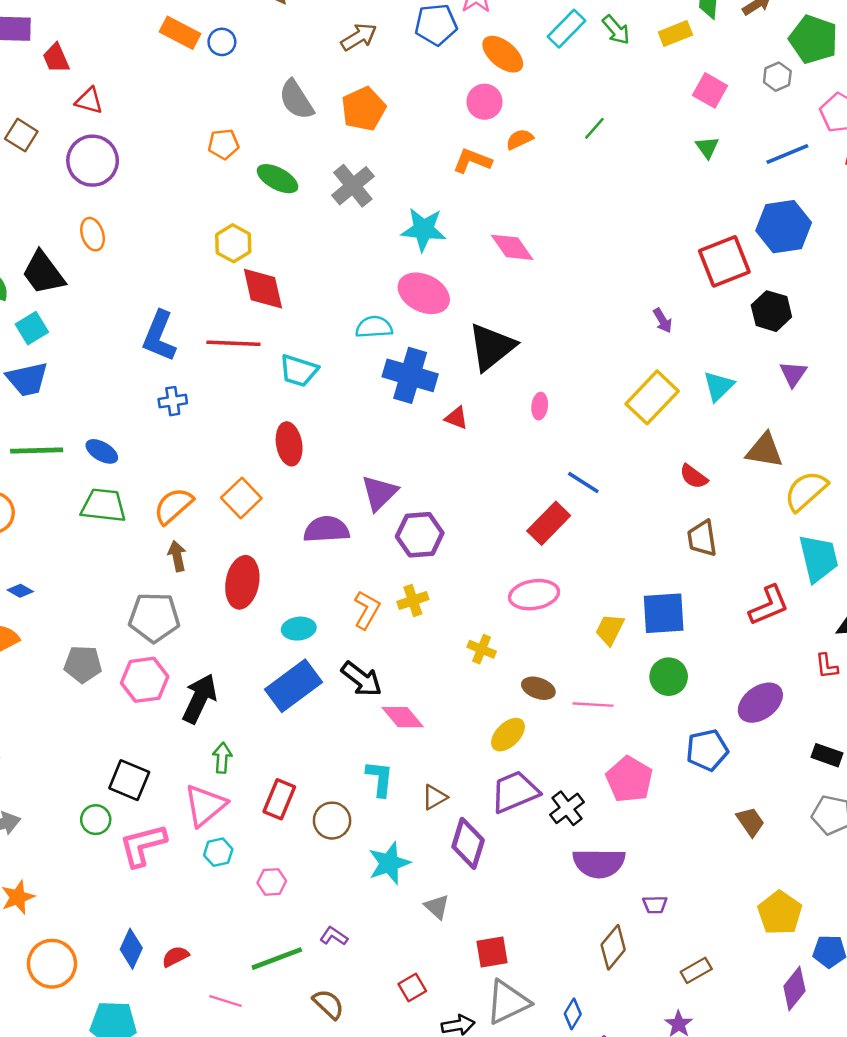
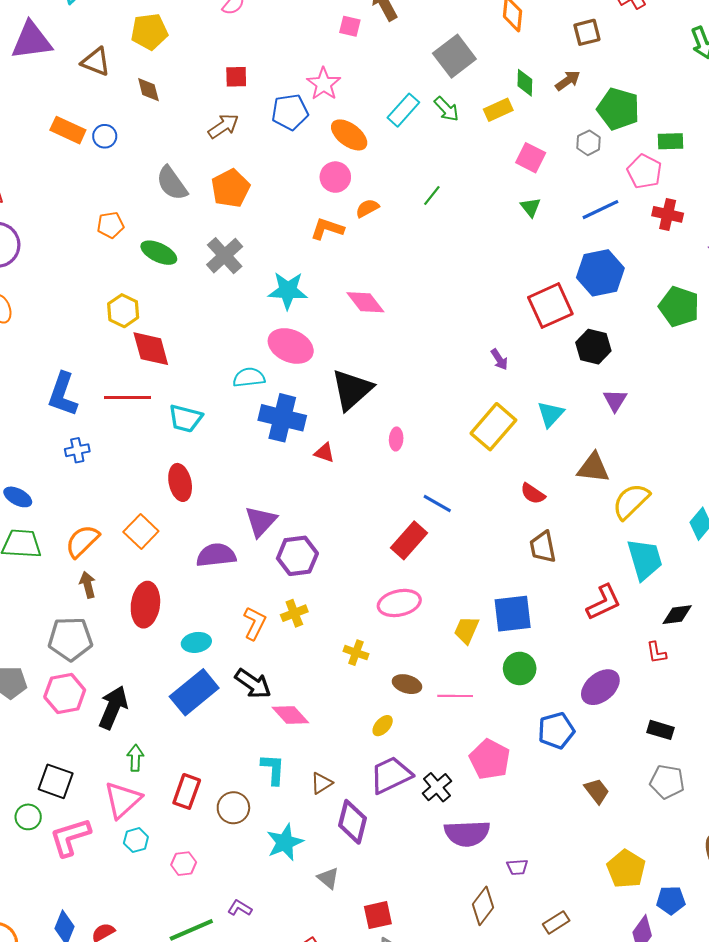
yellow ellipse: (508, 735) -> (383, 726), size x0.7

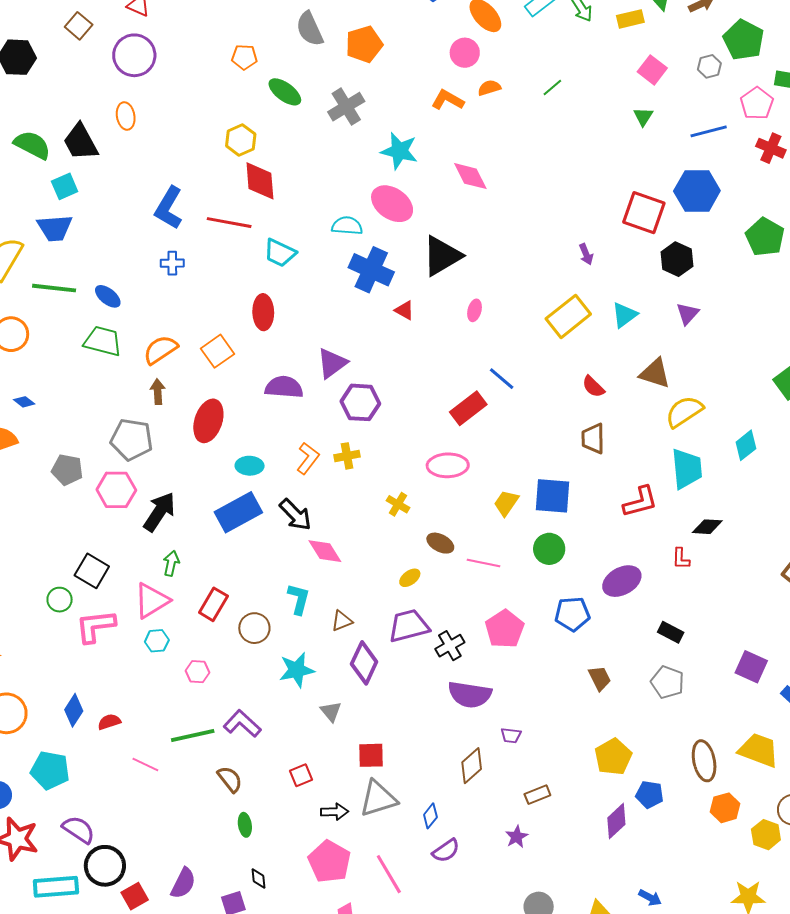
red square: (550, 306) -> (644, 213), turned 33
purple L-shape: (240, 908) -> (242, 724), size x1.6

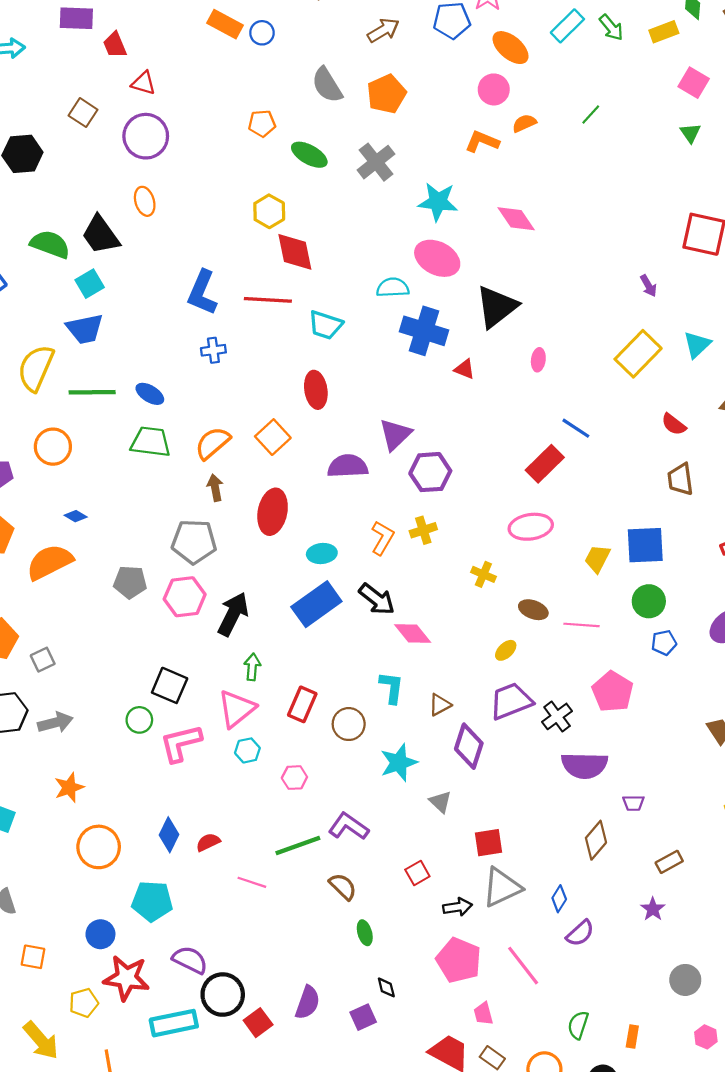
blue pentagon: (572, 614) -> (664, 643), moved, size x0.7

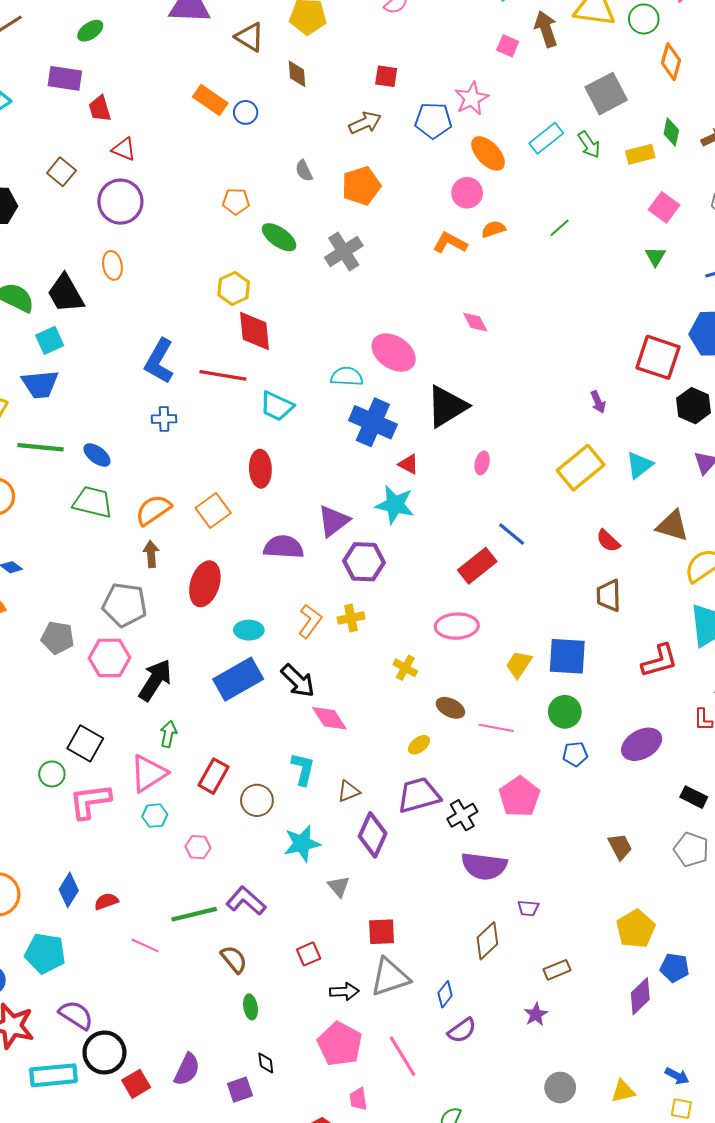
gray semicircle: (327, 85) -> (304, 171), size x0.6
cyan star: (438, 202) -> (395, 505), moved
pink diamond: (516, 219) -> (475, 322), size x0.7

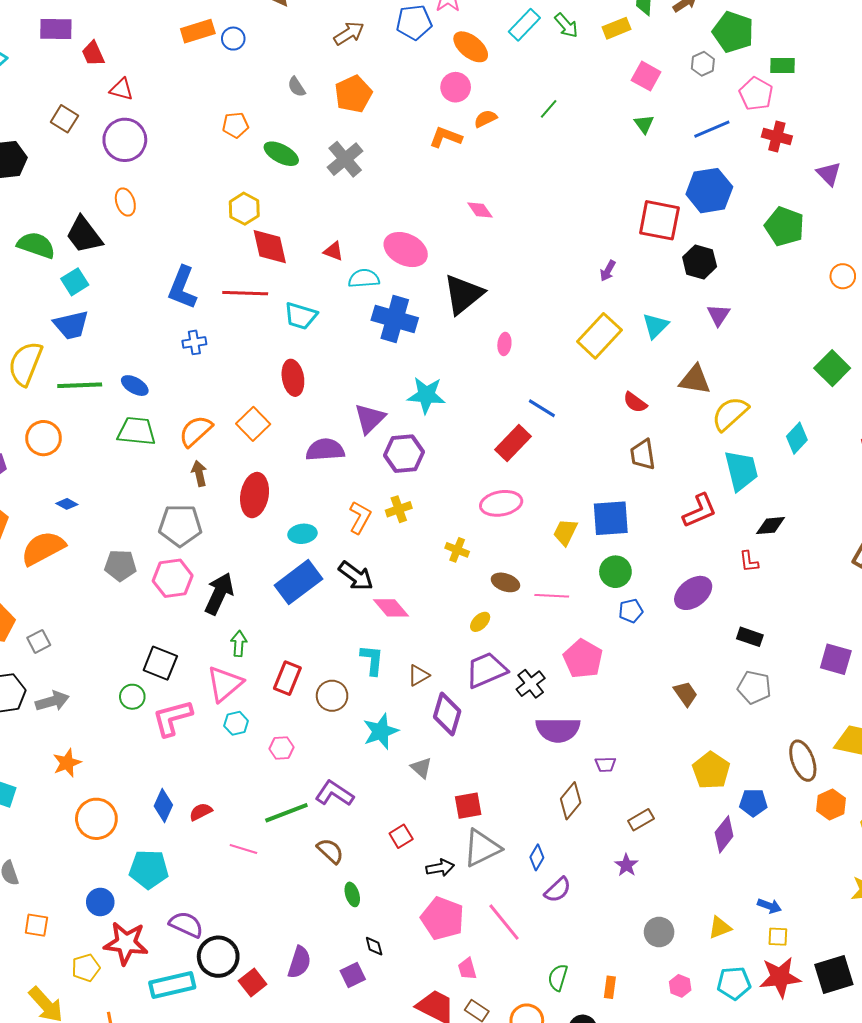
orange rectangle: (210, 100) -> (198, 31), turned -44
purple arrow: (598, 402) -> (608, 271), turned 60
red triangle: (409, 464) -> (333, 251), moved

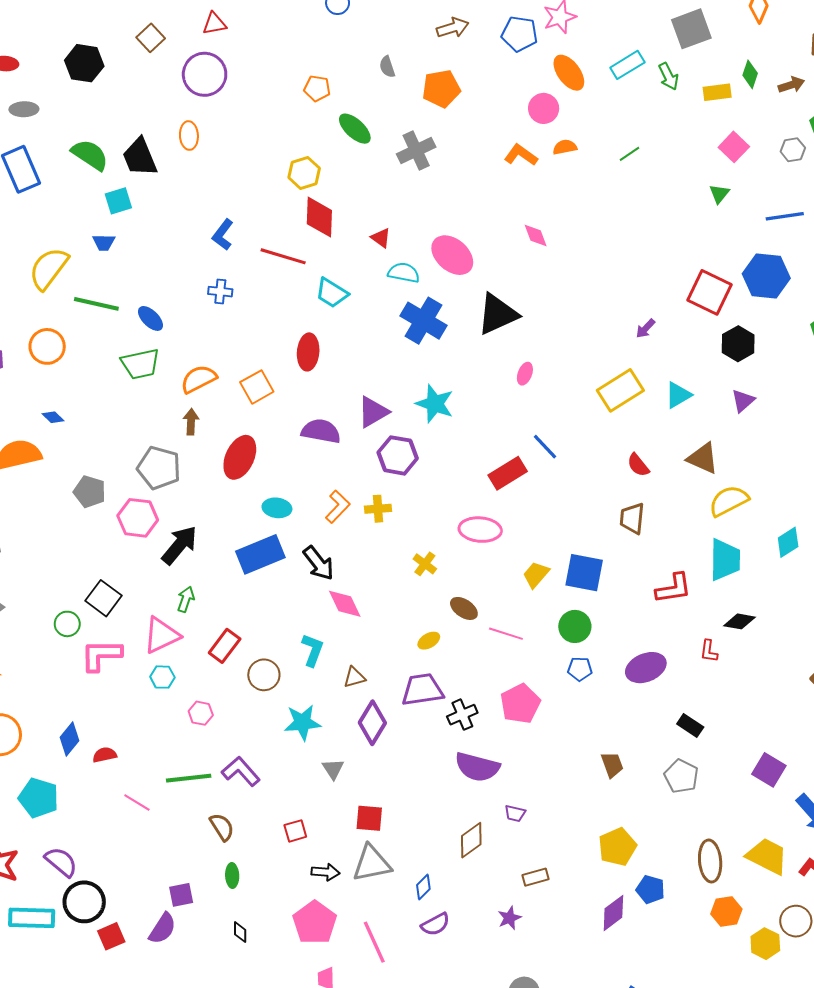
red triangle: (121, 89) -> (214, 24), turned -40
blue L-shape: (182, 288) -> (223, 235), size x0.7
blue trapezoid: (71, 325) -> (104, 242), size x0.6
green trapezoid: (137, 431) -> (140, 364), turned 147
purple square: (353, 975) -> (181, 895), moved

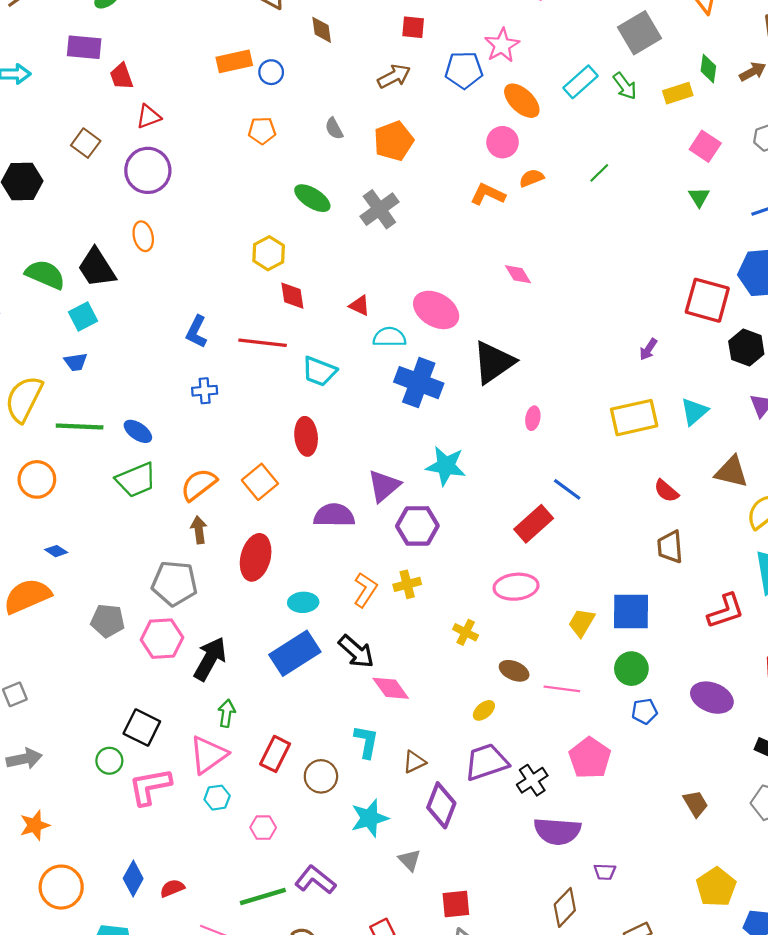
orange pentagon: (317, 88) -> (262, 131), moved
red diamond: (319, 217) -> (292, 296), size x0.7
yellow rectangle: (620, 390) -> (634, 418), turned 30
purple ellipse: (646, 668) -> (712, 698), turned 54

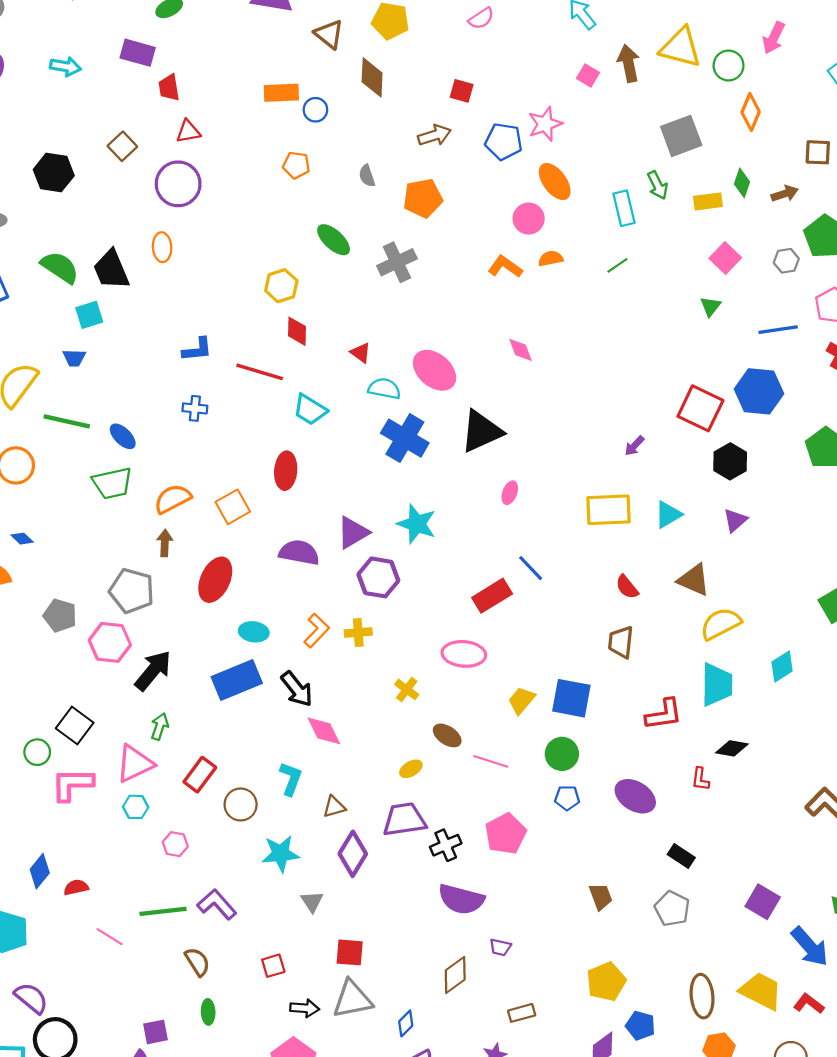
brown diamond: (322, 30) -> (372, 77), size x1.4
cyan rectangle: (581, 82) -> (624, 208), moved, turned -72
blue L-shape: (196, 332) -> (197, 350), turned -132

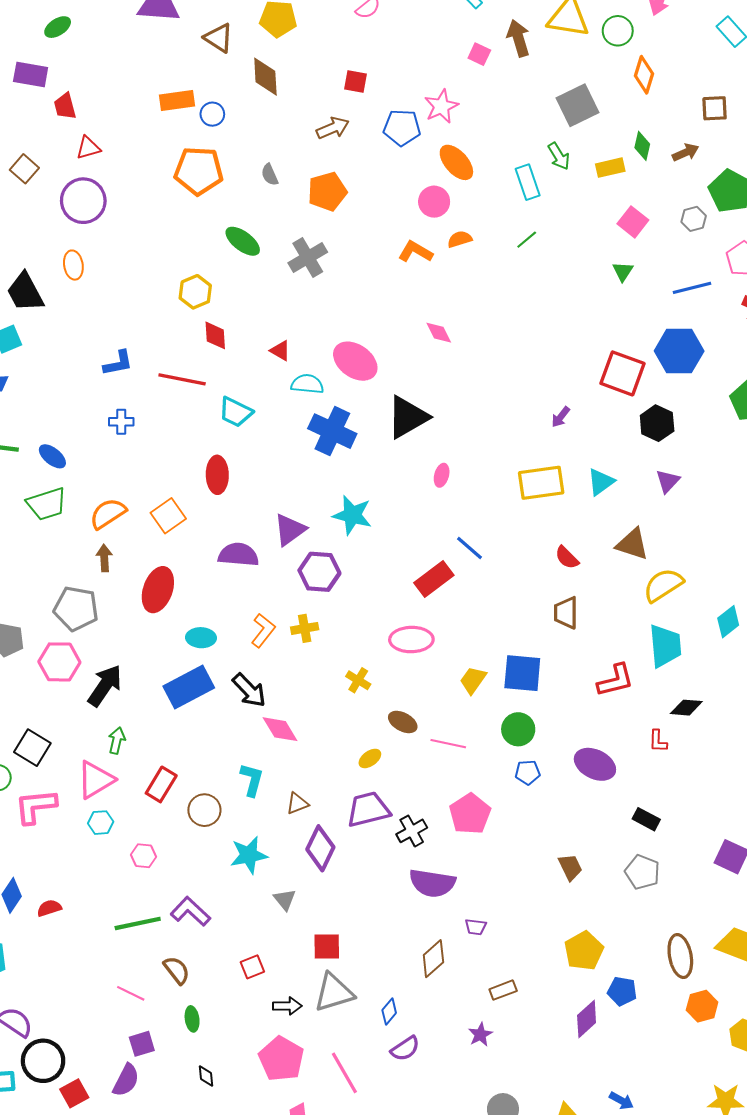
orange pentagon: (296, 165) -> (199, 171), size x1.8
pink line: (110, 937) -> (131, 993), moved

